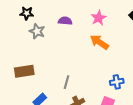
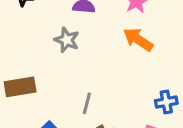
gray star: (37, 31) -> (67, 40), moved

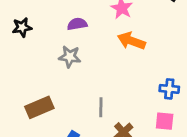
blue cross: (166, 102) -> (169, 89), turned 30

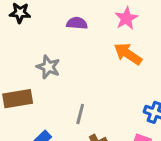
gray star: (70, 57) -> (48, 67), moved

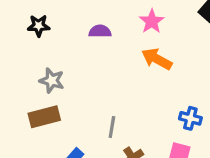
gray star: (48, 67) -> (52, 81), moved

